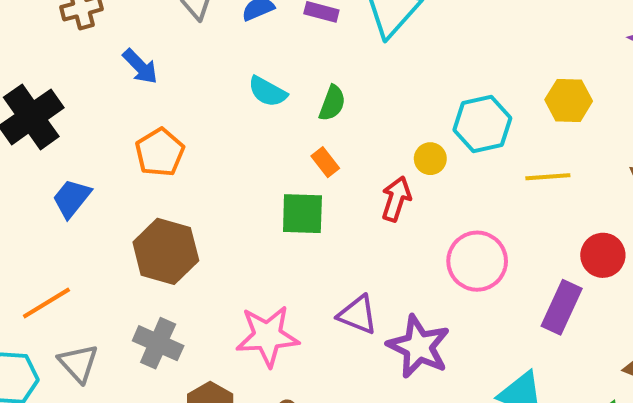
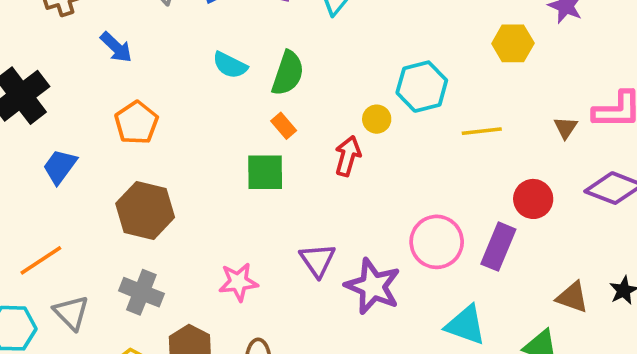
yellow hexagon: (569, 100) -> (513, 43), moved
green semicircle: (332, 103) -> (288, 73), size x1.4
pink circle: (477, 261) -> (437, 242), moved
purple triangle: (358, 315) -> (318, 260), turned 36
pink star: (268, 336) -> (238, 282), size x0.7

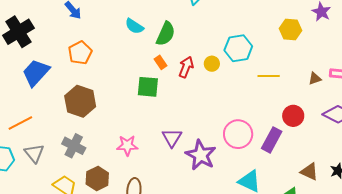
brown triangle: (566, 128) -> (315, 79), turned 32
red arrow: (348, 156) -> (186, 67), moved
blue trapezoid: (60, 167) -> (36, 73), size x1.4

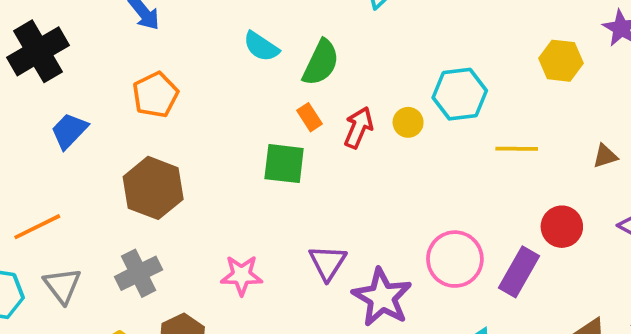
blue trapezoid: (36, 73) -> (69, 131), size x0.7
gray cross: (74, 146) -> (139, 273), turned 35

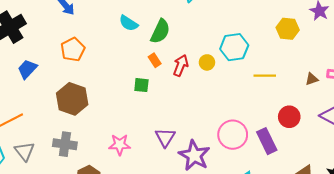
green square: (284, 164) -> (141, 85), size x0.7
purple rectangle: (519, 272) -> (267, 141), turned -55
gray cross: (139, 273) -> (65, 144), turned 35

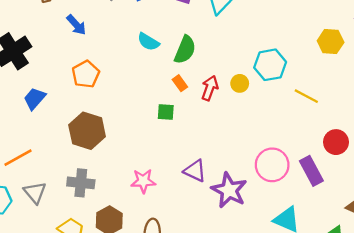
yellow line: (265, 76) -> (306, 96), turned 30
purple triangle: (165, 137) -> (195, 171), turned -35

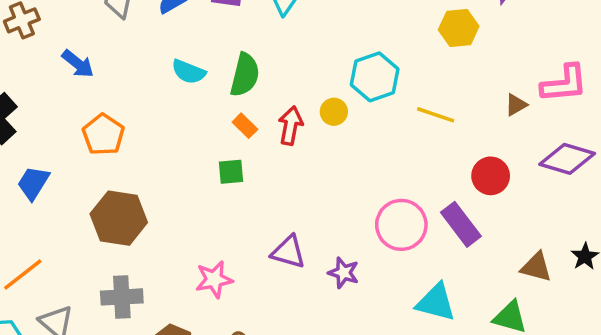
purple star: (229, 190) -> (344, 273), size x0.6

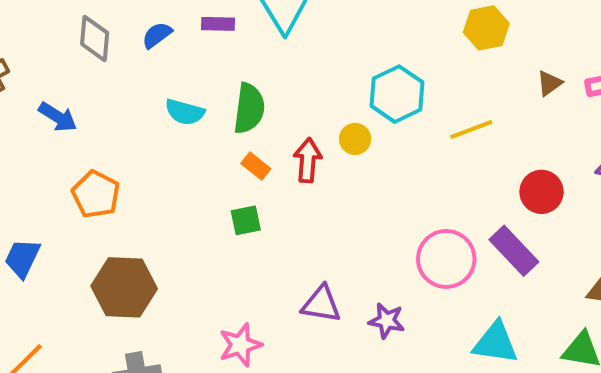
brown triangle: (516, 105) -> (549, 83), moved
yellow line: (436, 115) -> (471, 129), turned -33

